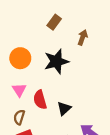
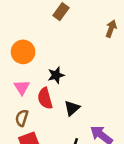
brown arrow: (83, 37) -> (111, 29), moved
black star: (56, 61) -> (56, 75), moved, size x0.6

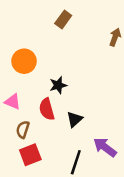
pink triangle: (22, 87) -> (13, 102), moved, turned -35

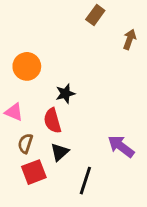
brown rectangle: (63, 19) -> (95, 15), moved
black triangle: (75, 119) -> (60, 152), moved
purple arrow: (105, 147) -> (121, 146), moved

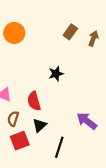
brown rectangle: (95, 15) -> (70, 32), moved
orange circle: (27, 66) -> (14, 33), moved
black star: (65, 94) -> (56, 74), moved

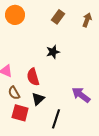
brown rectangle: (70, 32) -> (58, 17), moved
brown semicircle: (13, 119) -> (14, 93), turned -48
red square: (20, 141) -> (20, 113), turned 36

